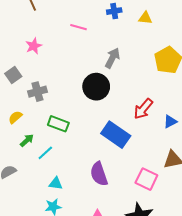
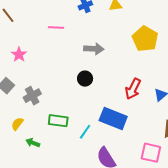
gray arrow: (112, 58) -> (94, 49), turned 78
black circle: (96, 87) -> (85, 79), size x0.6
green arrow: (27, 140) -> (33, 143), turned -104
cyan line: (45, 153) -> (85, 132), moved

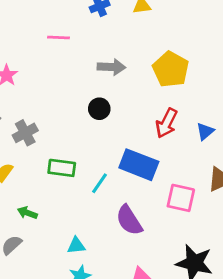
yellow pentagon: (145, 39) -> (171, 69), moved
green arrow: (33, 143) -> (27, 213), moved
pink square: (151, 153) -> (181, 198), moved

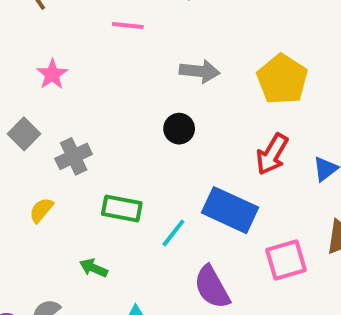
pink square: (181, 198) -> (286, 260), turned -32
green arrow: (27, 213) -> (94, 268), moved

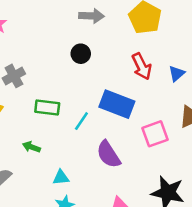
red arrow: (272, 154) -> (142, 66), turned -52

